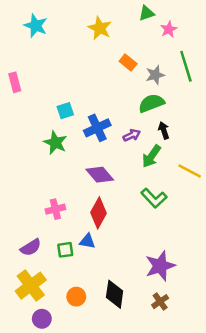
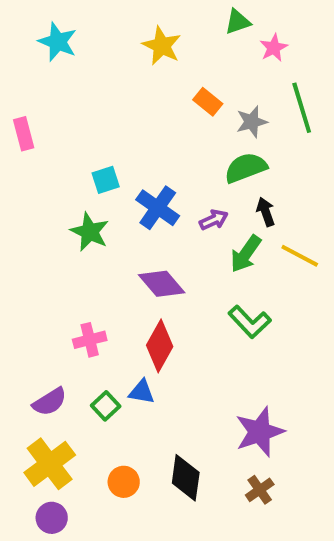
blue cross: (97, 128) -> (158, 208), turned -30
yellow line: (190, 171) -> (300, 256), moved
green square: (65, 250) -> (106, 406), turned -35
purple circle: (42, 319) -> (52, 518), moved

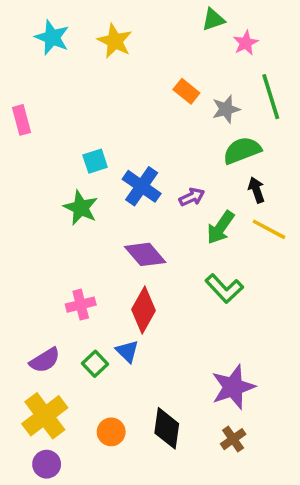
yellow star: (162, 46) -> (115, 41), moved
green semicircle: (246, 168) -> (242, 150), moved
black arrow: (266, 212) -> (256, 190), moved
blue triangle: (142, 392) -> (127, 351), turned 35

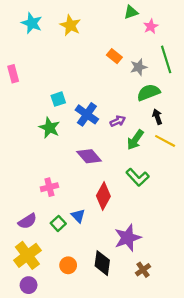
red diamond: (143, 310) -> (103, 196), moved
purple star: (233, 387) -> (128, 238), moved

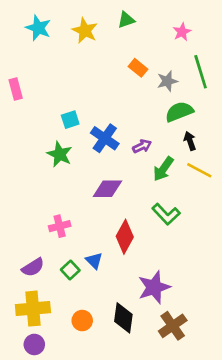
green triangle: (131, 12) -> (126, 20), moved
purple diamond: (89, 156) -> (107, 189), turned -50
yellow cross: (27, 255) -> (33, 309), turned 32
brown cross: (143, 270) -> (173, 326), size x1.5

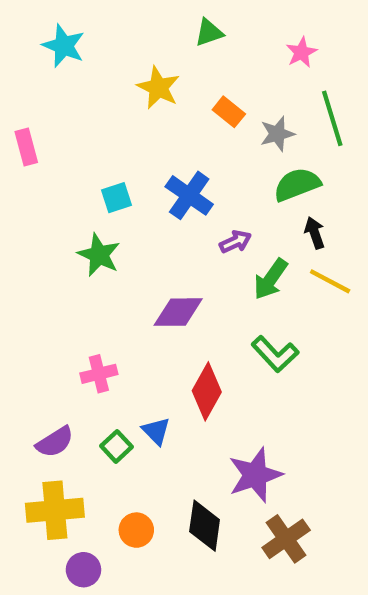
yellow star: (85, 31) -> (158, 88), moved
blue cross: (105, 138) -> (189, 195), moved
purple circle: (34, 344) -> (83, 570), moved

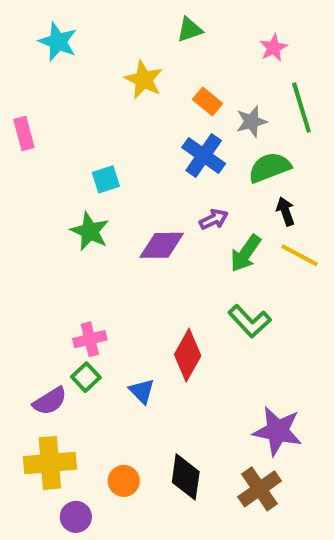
blue cross: (189, 195) -> (204, 155), moved
purple diamond: (178, 312) -> (162, 245), moved
green square: (117, 446) -> (86, 377), moved
purple star: (255, 475) -> (277, 431), moved, turned 30

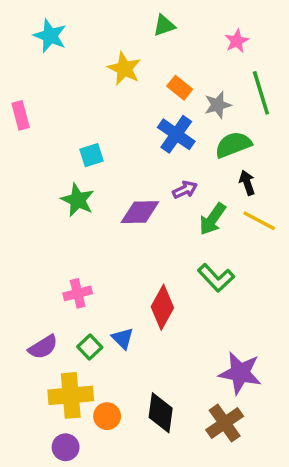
green square: (86, 377) -> (90, 347), moved
yellow cross: (50, 463) -> (71, 395), moved

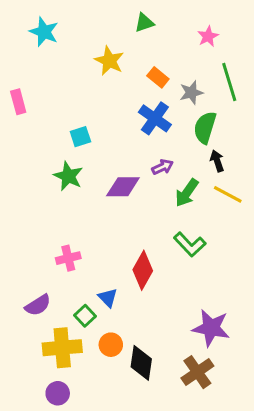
green semicircle: (233, 145) -> (205, 127), turned -52
green square: (90, 347) -> (85, 316), moved
orange circle: (107, 416) -> (111, 345), moved

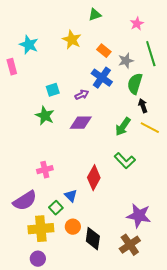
cyan star: (44, 32) -> (29, 45), moved
purple arrow: (162, 167) -> (82, 95), moved
purple semicircle: (38, 305) -> (25, 201), size x1.4

